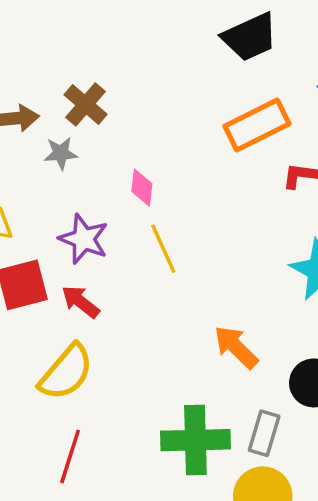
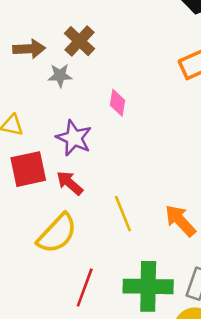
yellow line: (163, 249) -> (123, 214), moved
red line: (70, 456) -> (85, 288), moved

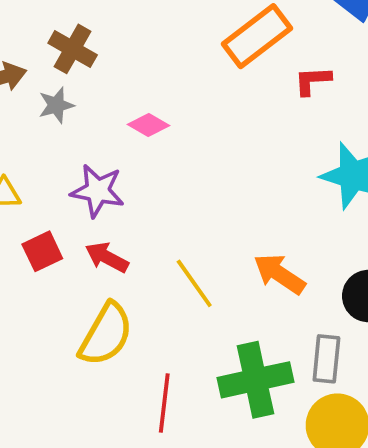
pink diamond: (118, 103) -> (149, 125), turned -56
red square: (28, 169) -> (42, 251), size x0.7

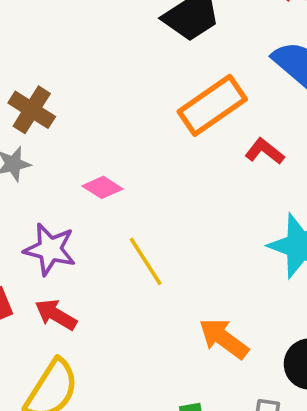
red L-shape: (313, 81) -> (265, 151), turned 39
yellow line: (194, 283) -> (146, 261), moved

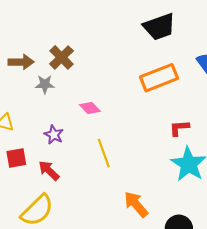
red L-shape: (265, 151) -> (179, 128), moved, turned -55
purple star: (50, 249) -> (54, 135), size x0.7

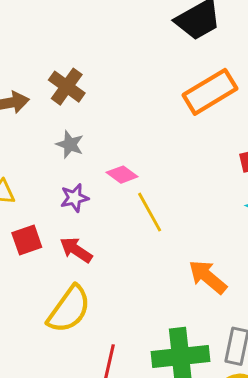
gray star: (45, 84) -> (70, 144), moved, turned 30
pink diamond: (90, 108) -> (122, 175), moved
purple star: (54, 135) -> (74, 198), turned -30

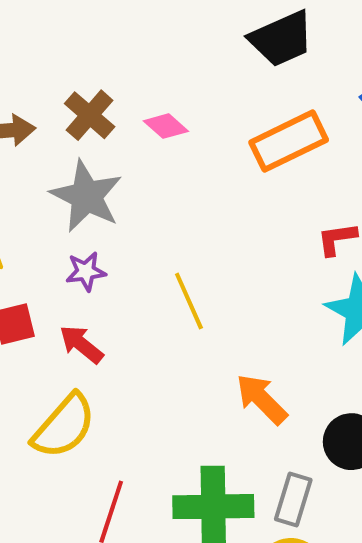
gray star: (70, 144) -> (86, 196), size x1.8
pink diamond: (122, 175) -> (166, 126), moved

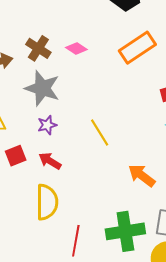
yellow semicircle: (64, 426) -> (47, 202), turned -33

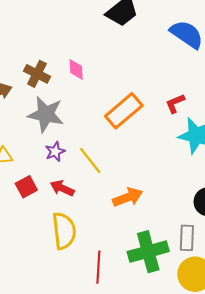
orange rectangle: (137, 48) -> (124, 111), moved
pink diamond: (76, 49) -> (76, 69), turned 60
yellow line: (100, 132) -> (90, 160), moved
orange arrow: (142, 175) -> (128, 197), moved, turned 128

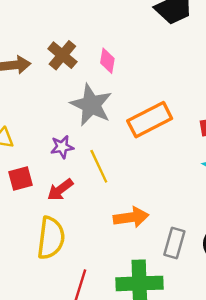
gray star: (46, 114) -> (91, 105), moved
red arrow: (62, 188) -> (60, 190), turned -75
gray rectangle: (187, 238) -> (174, 243), moved

